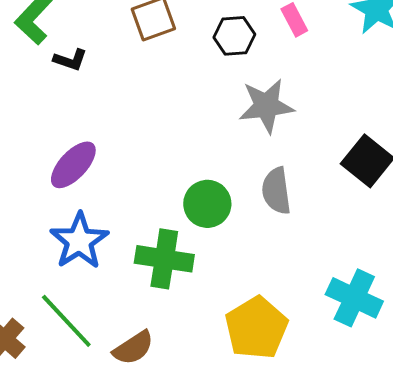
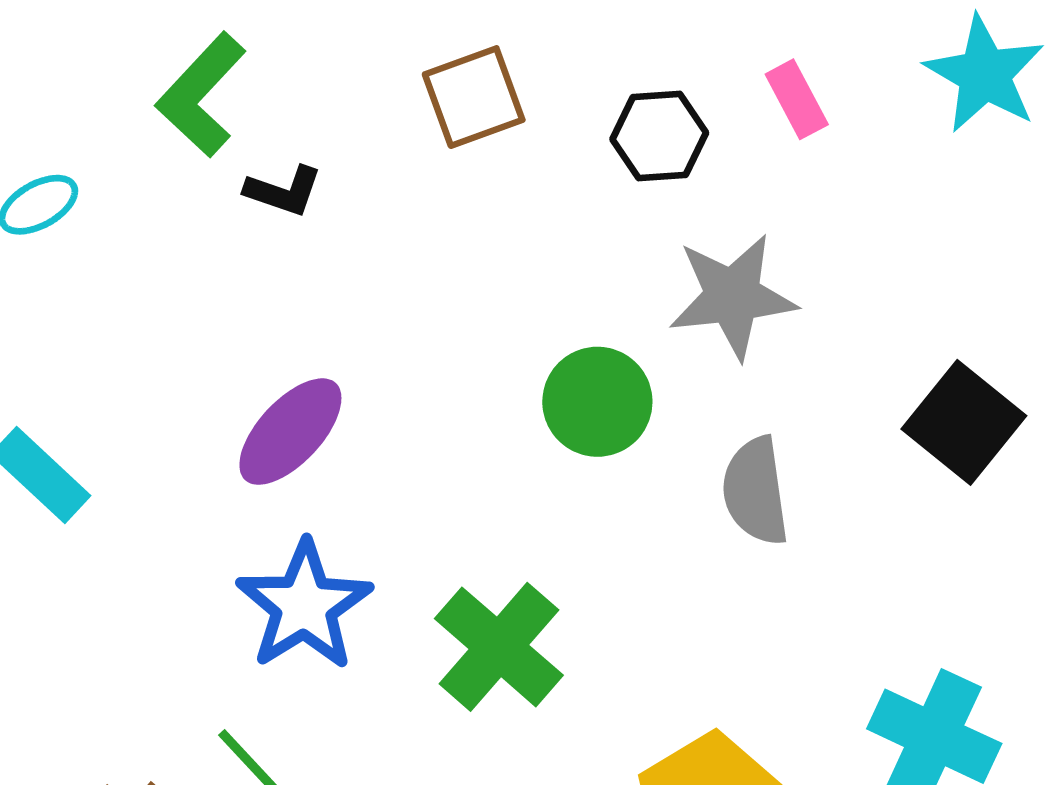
green circle: (207, 204) -> (597, 402), moved
green cross: (164, 259) -> (499, 647), turned 32

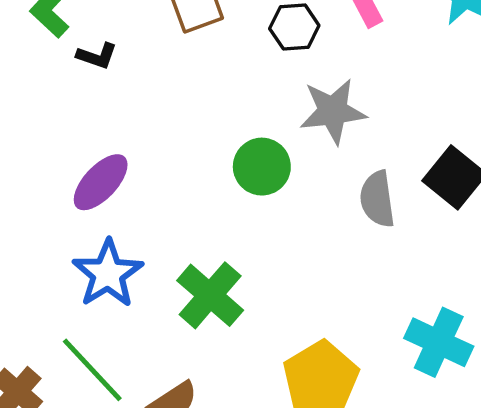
gray semicircle: (755, 491) -> (377, 199), moved

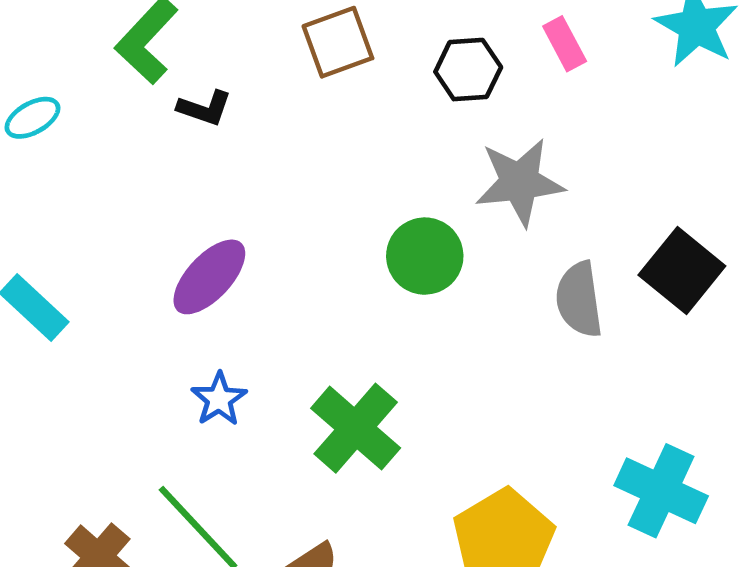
blue star: (108, 274) -> (219, 399), size x0.6

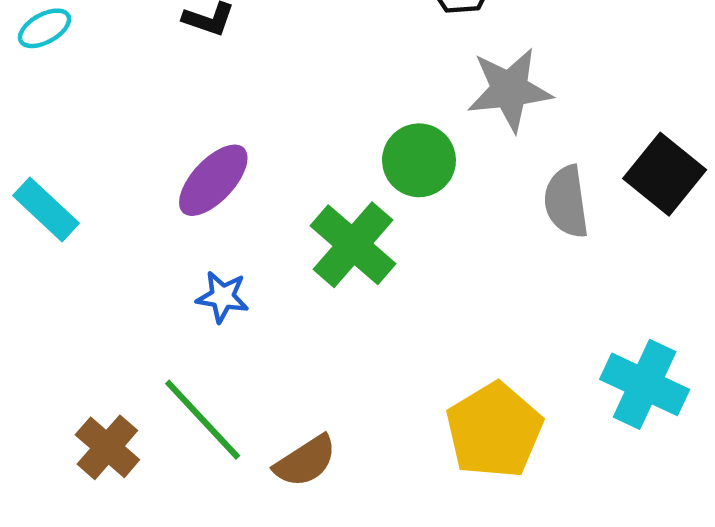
blue star: (219, 399) -> (223, 297), turned -30
green cross: (356, 428) -> (353, 245), moved

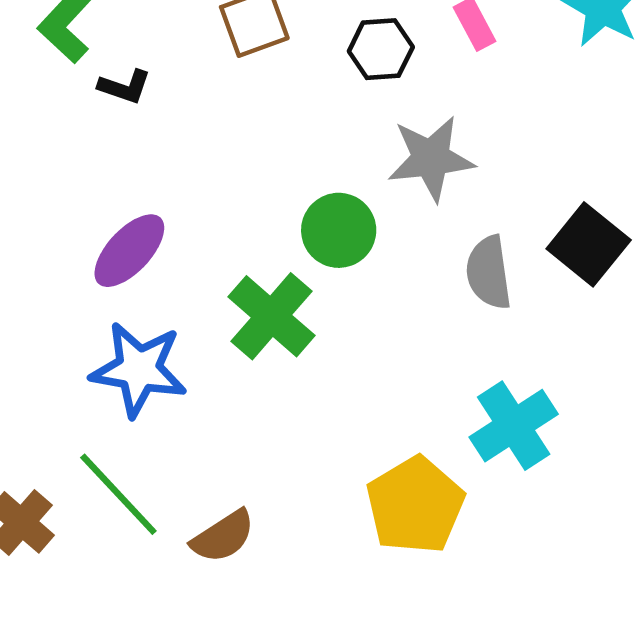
blue star: (223, 297) -> (139, 369), size x1.8
cyan cross: (645, 384) -> (514, 426), moved, turned 32

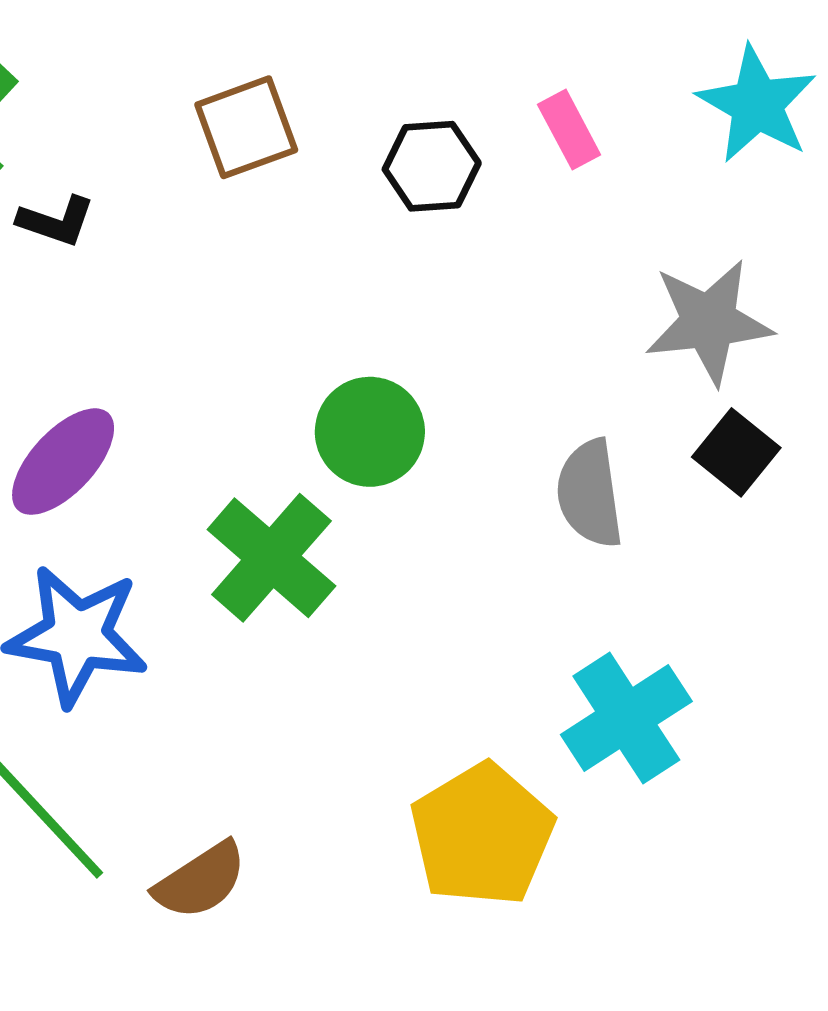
gray star: (431, 158) -> (709, 322), moved
black square: (589, 244) -> (736, 452), size x0.7

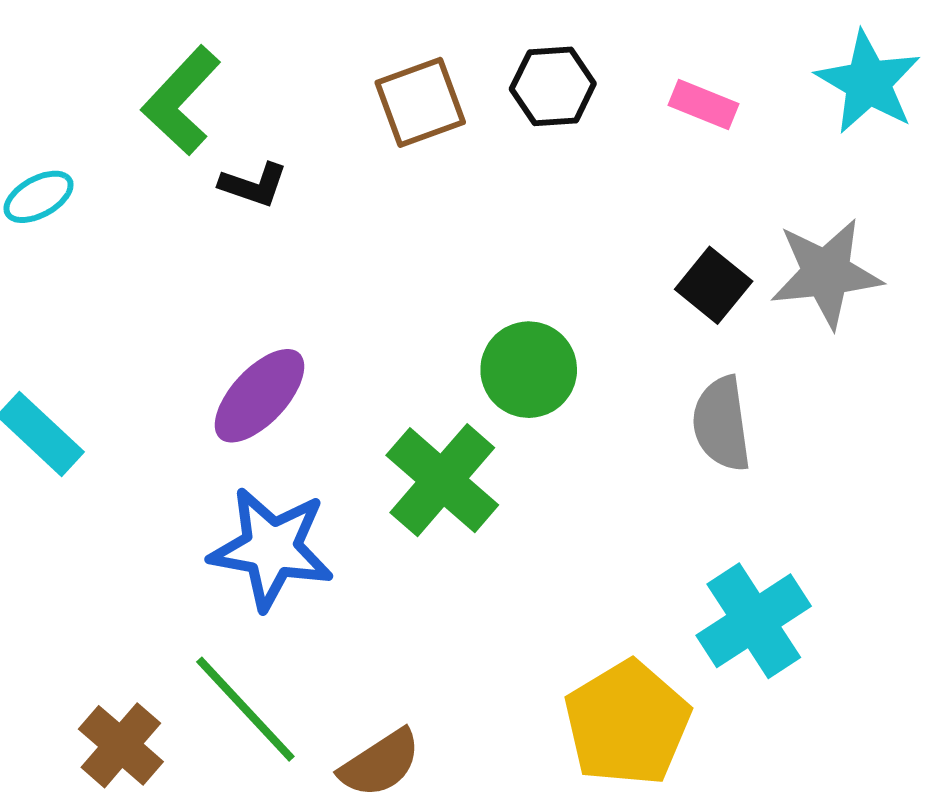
pink rectangle: (569, 130) -> (703, 104), turned -40
black hexagon: (432, 166) -> (553, 86), moved
black square: (736, 452) -> (714, 285), moved

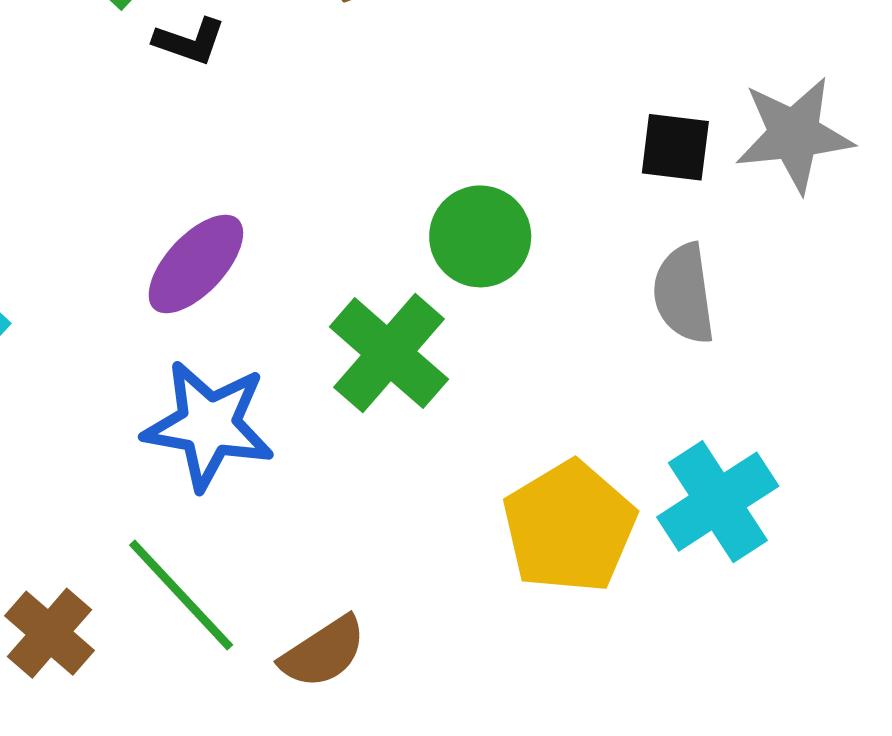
black square: (714, 285) -> (675, 147), turned -32
yellow pentagon: (627, 723) -> (569, 527), moved

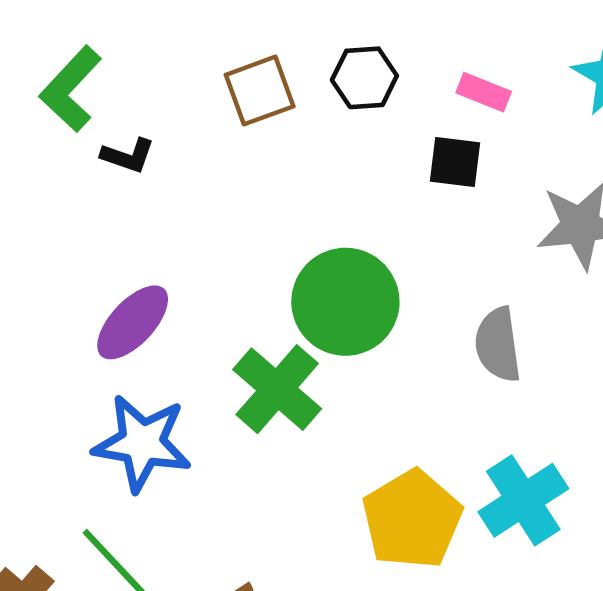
black square: (675, 147) -> (455, 162), moved
green circle: (480, 236) -> (345, 302), size x1.4

